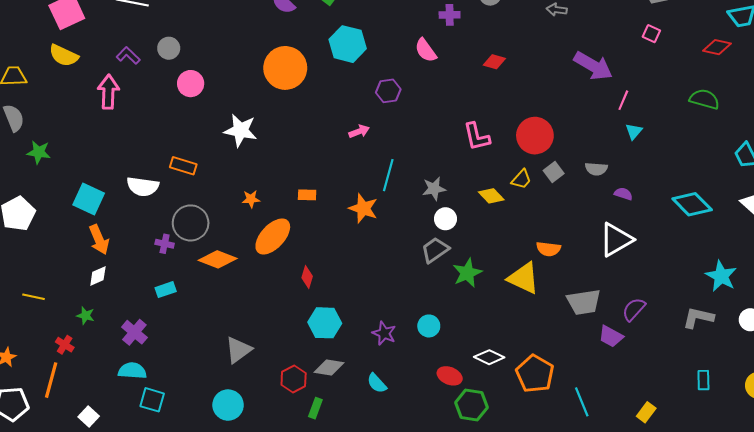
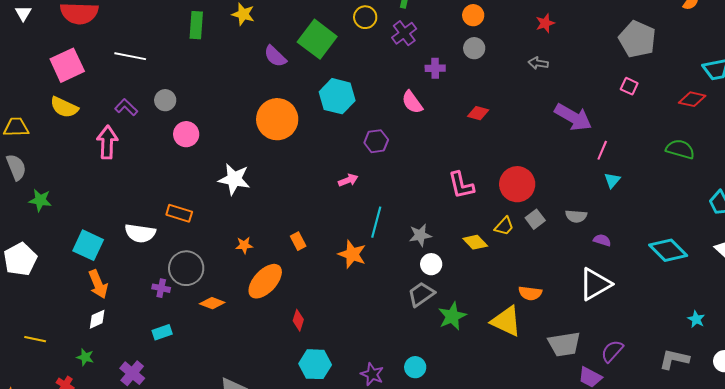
orange rectangle: (307, 195) -> (298, 241), turned 60
orange diamond: (218, 259) -> (212, 303), size x0.7
cyan star: (721, 276) -> (696, 319), size x0.6

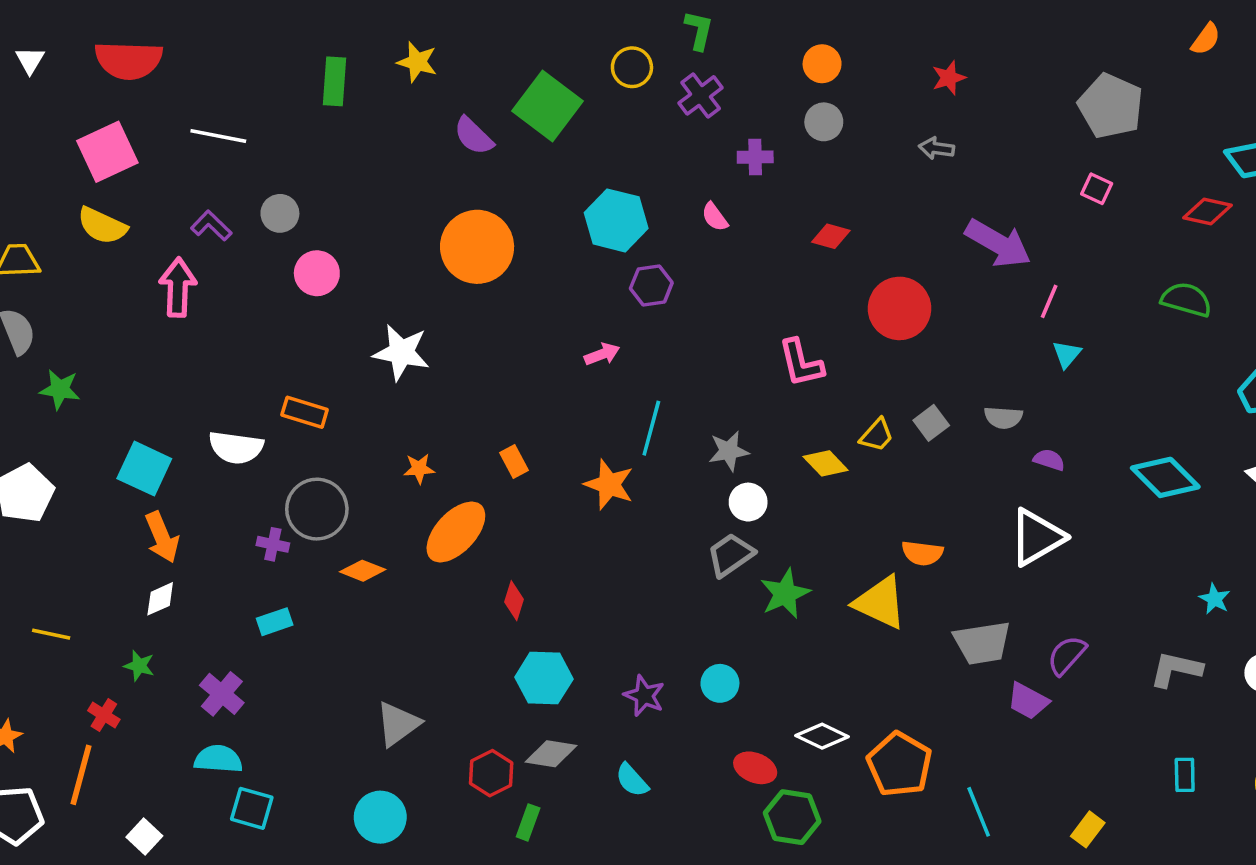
cyan hexagon: (337, 96) -> (616, 220), moved
pink semicircle: (412, 102) -> (715, 217), size x0.7
red circle: (517, 184) -> (899, 308), moved

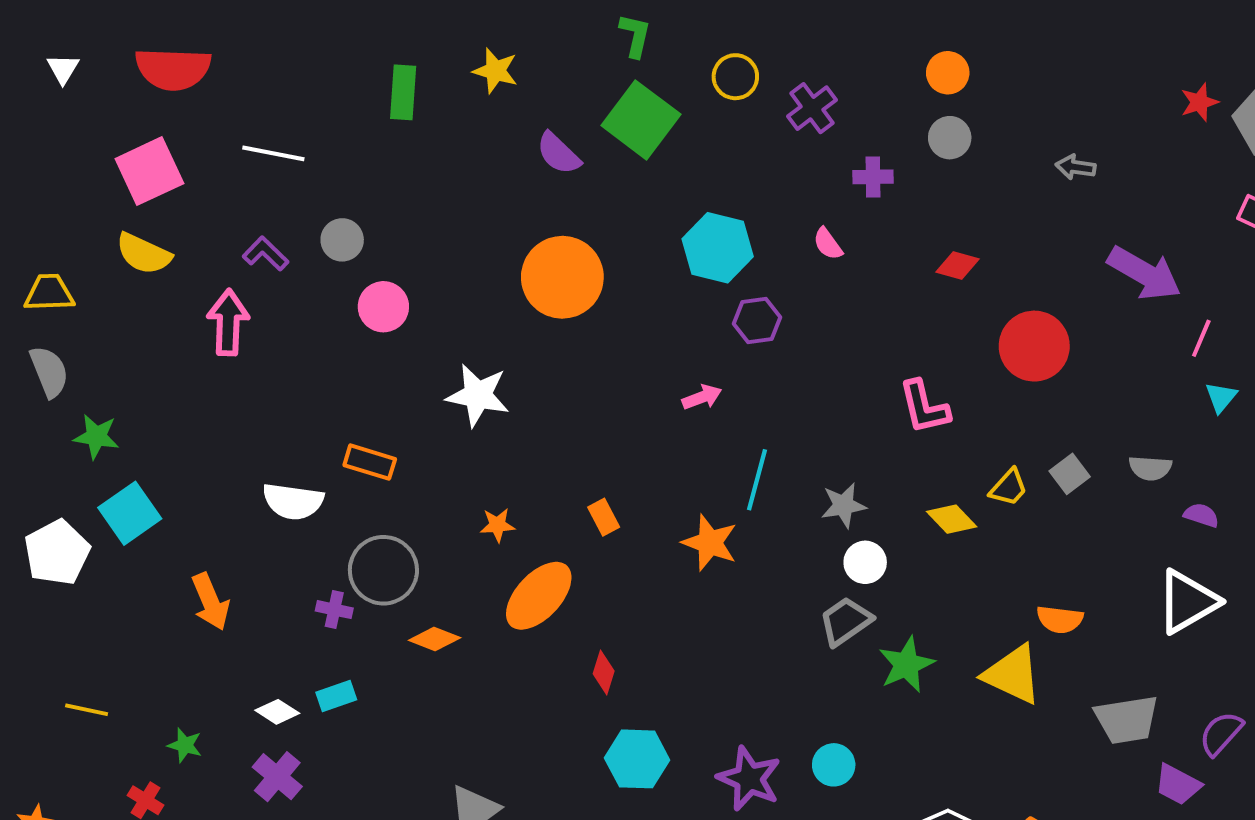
green L-shape: (699, 30) -> (635, 35), moved
red star: (949, 78) -> (1199, 102), moved
cyan square: (144, 469) -> (130, 513), moved, turned 30
white diamond: (160, 599) -> (277, 712), moved, turned 57
purple star: (644, 696) -> (749, 779), size x1.4

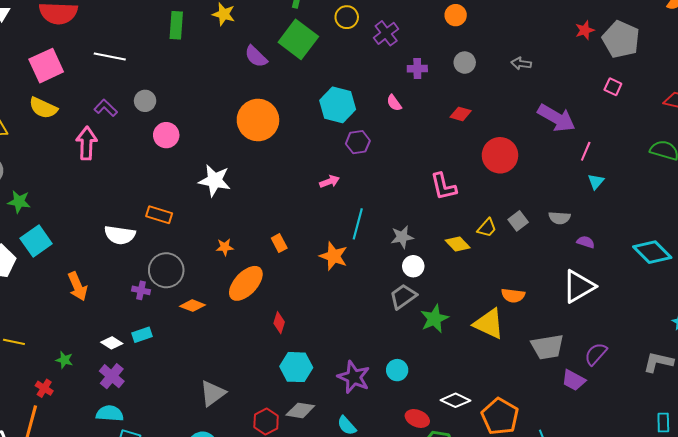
gray circle: (950, 138) -> (465, 63), moved

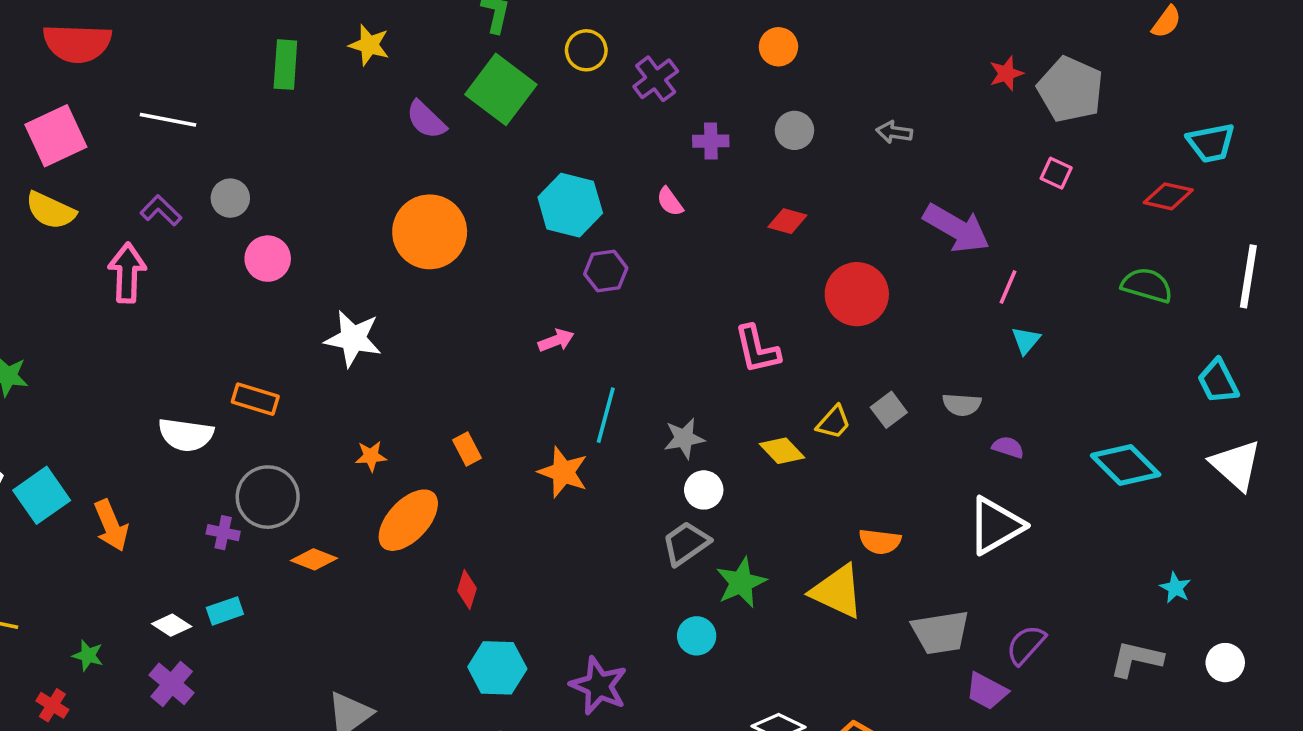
cyan square: (36, 241) -> (42, 495), moved
cyan circle: (397, 370) -> (697, 636), moved

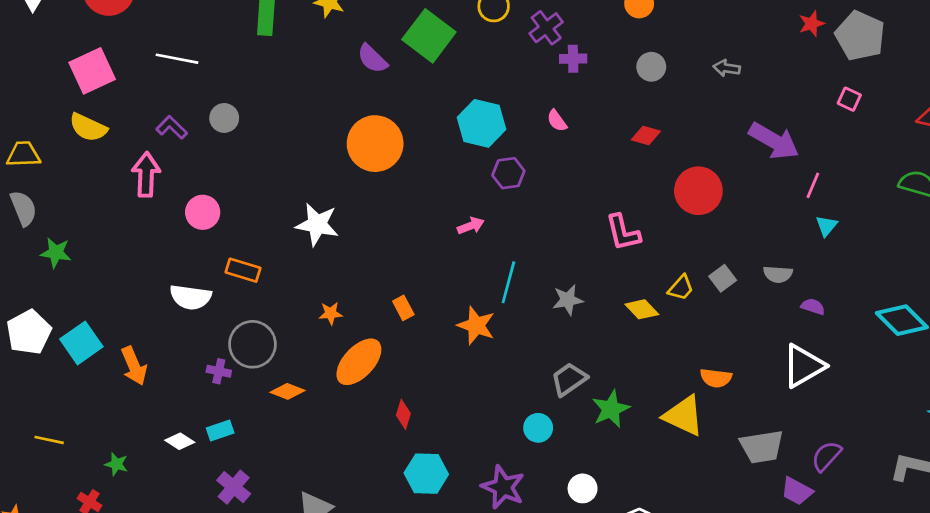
purple cross: (711, 141) -> (573, 59), moved
pink circle: (268, 259) -> (203, 212), moved
white circle: (704, 490) -> (583, 488), moved
cyan circle: (697, 636) -> (538, 428), moved
purple cross: (172, 684) -> (234, 487), moved

